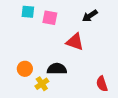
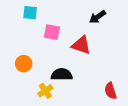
pink square: (50, 18) -> (52, 32), moved
orange circle: (25, 69) -> (24, 64), moved

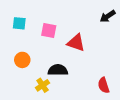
cyan square: (30, 13) -> (19, 23), moved
black arrow: (98, 17) -> (108, 16), moved

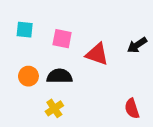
black arrow: (108, 16) -> (137, 45), moved
black semicircle: (58, 70) -> (60, 76), moved

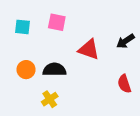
pink square: (62, 39) -> (57, 22), moved
red semicircle: (132, 108) -> (124, 84), moved

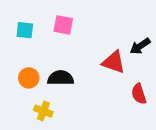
red triangle: (89, 49) -> (114, 62), moved
yellow cross: (50, 99) -> (43, 111), moved, turned -35

